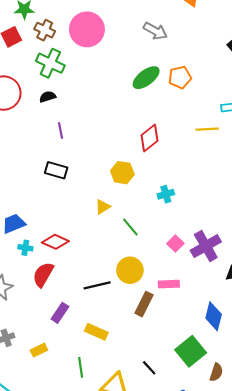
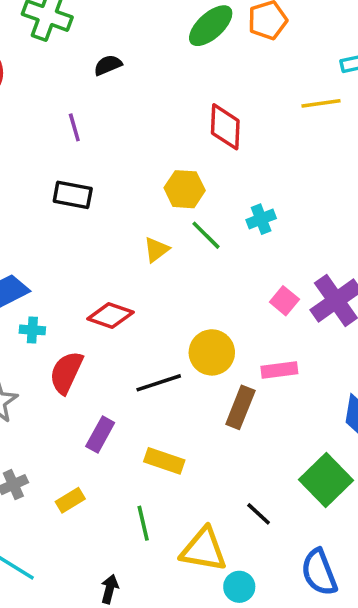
black semicircle: (48, 97) -> (108, 65), moved
red diamond: (149, 138) -> (225, 127), turned -44
green line: (130, 227) -> (206, 235), moved
red diamond: (55, 242) -> (110, 315), moved

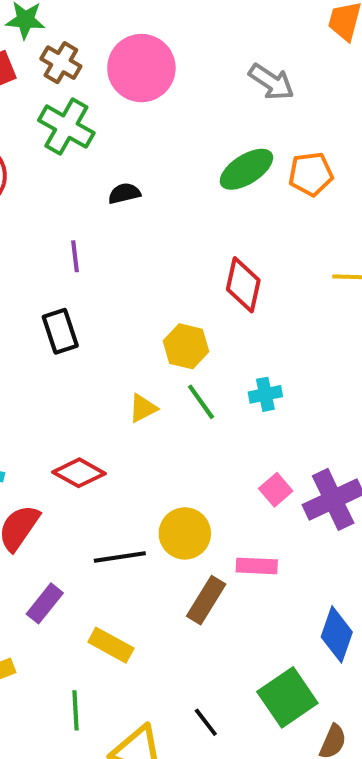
black rectangle: (73, 195) -> (60, 331), turned 51

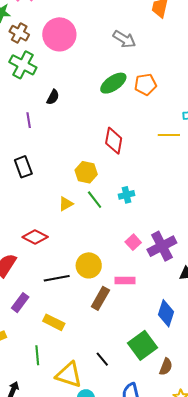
black semicircle: (124, 193) -> (53, 97), turned 133
purple line: (75, 256) -> (29, 120), moved

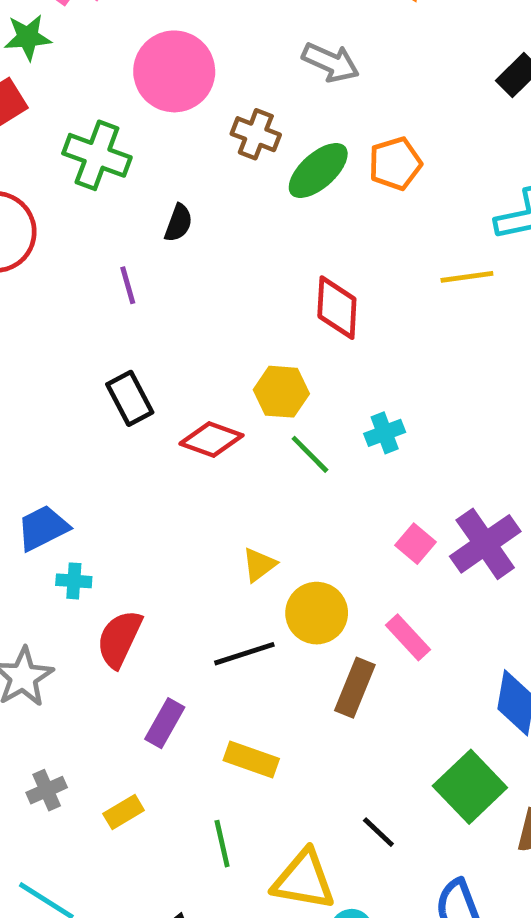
brown cross: (19, 33) -> (256, 134), moved
yellow triangle: (66, 204) -> (259, 565), moved
red diamond: (35, 237) -> (211, 439), moved
pink rectangle: (125, 280) -> (408, 637), turned 54

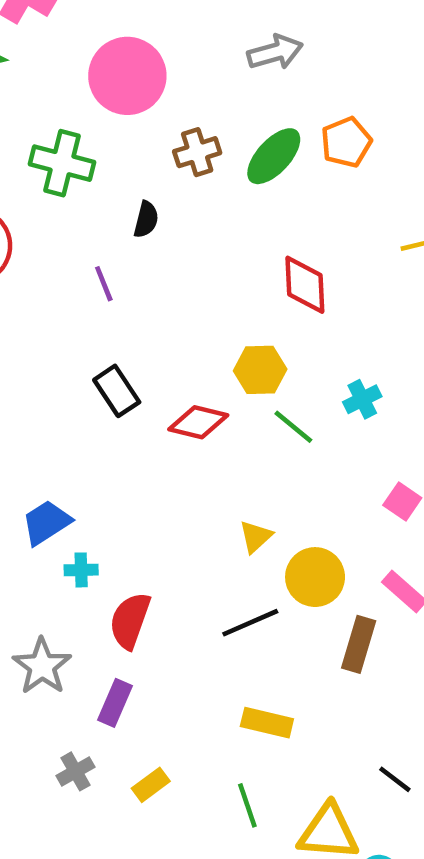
gray arrow: (331, 62) -> (275, 52), turned -34
brown cross: (256, 134) -> (197, 152), moved, turned -33
purple rectangle: (165, 723) -> (115, 703), moved

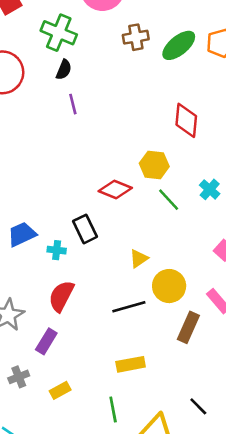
black semicircle: (146, 220) -> (64, 70), moved
black rectangle: (117, 391) -> (85, 229), moved
cyan cross: (362, 399) -> (210, 189), turned -30
cyan cross: (81, 570) -> (57, 250), moved
yellow rectangle: (267, 723) -> (131, 364), turned -32

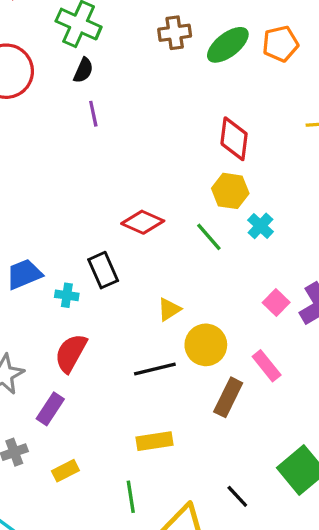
yellow hexagon: (154, 165) -> (230, 191), moved

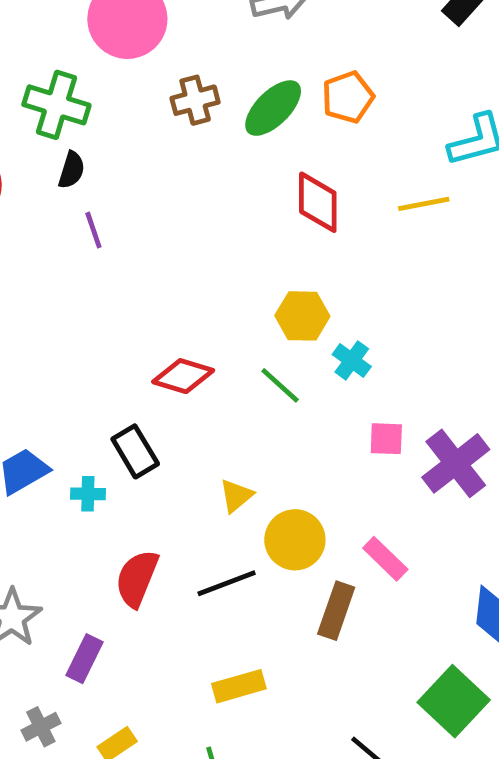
red diamond: (234, 139) -> (318, 202), moved
pink square: (276, 303) -> (386, 439), moved, turned -35
red semicircle: (71, 353) -> (137, 578), moved

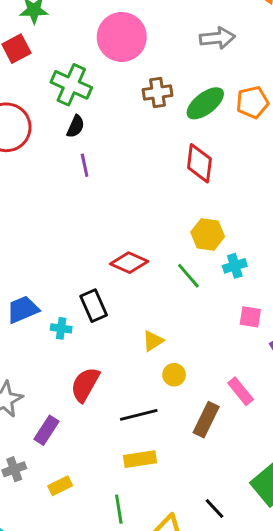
red diamond: (318, 202) -> (199, 163), moved
cyan cross: (352, 360) -> (235, 266), turned 30
yellow circle: (295, 540) -> (174, 375), moved, size x0.6
black line: (227, 583) -> (139, 415), moved

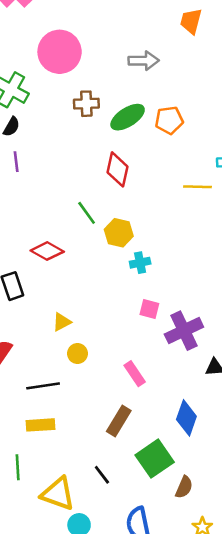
green line: (188, 276) -> (87, 213), moved
brown rectangle: (206, 420) -> (119, 421), moved

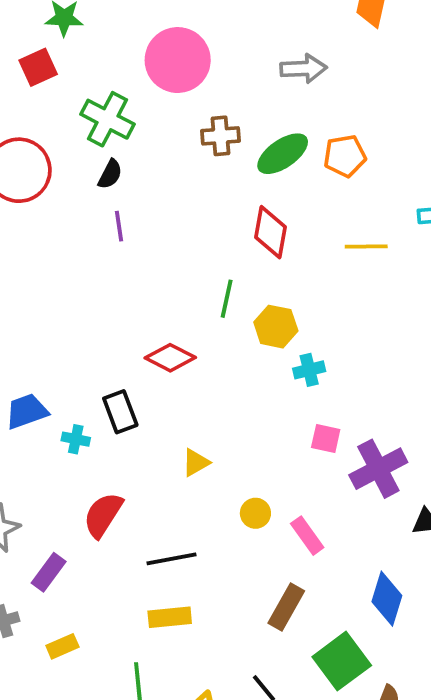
yellow line: (197, 187) -> (366, 247), moved
green line: (87, 213) -> (227, 299), turned 50
yellow circle: (77, 354) -> (255, 513), moved

